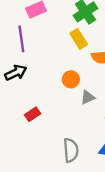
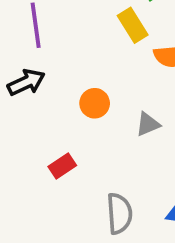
orange circle: (71, 79) -> (95, 103), moved
red rectangle: (33, 114) -> (62, 166), moved

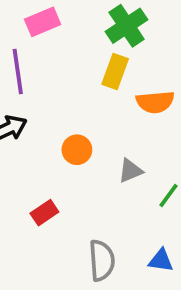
yellow rectangle: (133, 25) -> (115, 71), turned 52

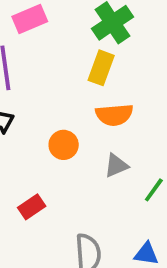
orange semicircle: (155, 102) -> (114, 115), moved

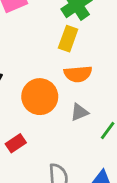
orange circle: (64, 145) -> (40, 97), size x1.6

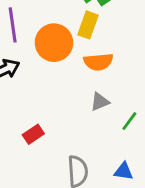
orange circle: (40, 97) -> (54, 43), moved

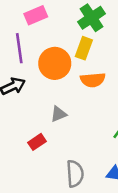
gray triangle: (100, 102) -> (59, 114), moved

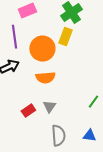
orange semicircle: (93, 80) -> (45, 78), moved
gray triangle: (59, 114) -> (49, 107), moved, turned -32

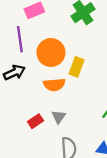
yellow rectangle: (65, 37) -> (76, 67), moved

